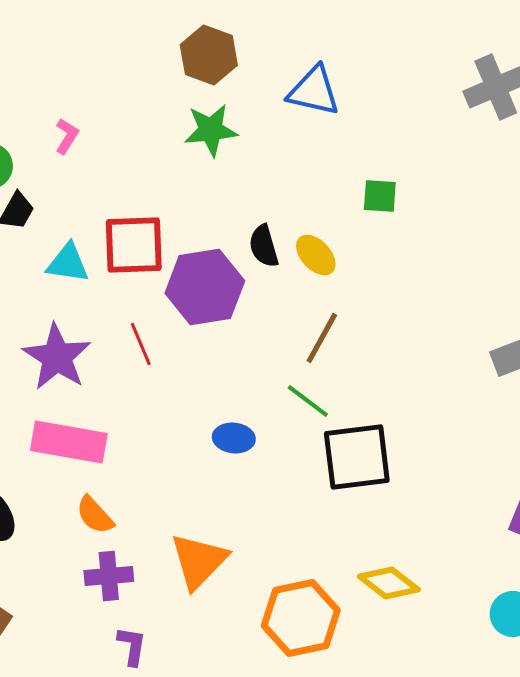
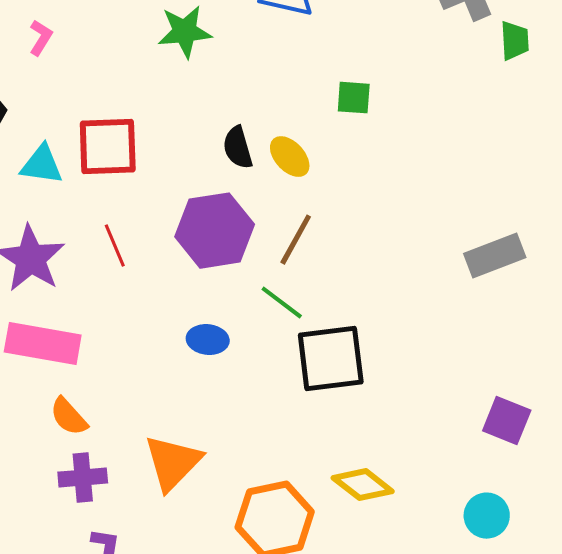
purple hexagon: (205, 287) -> (215, 231), moved

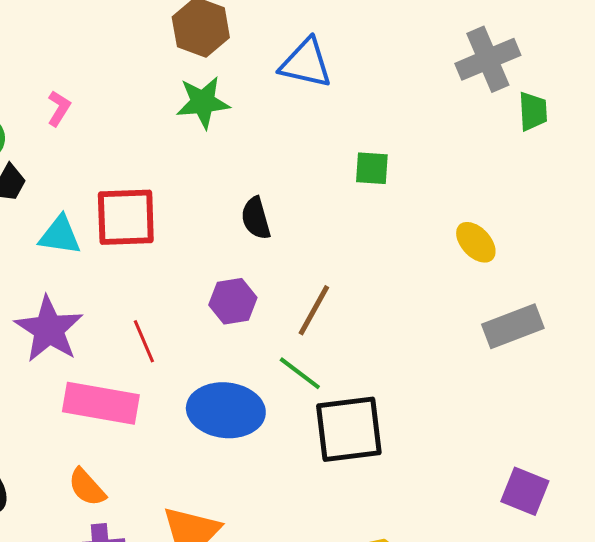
yellow ellipse: (290, 157) -> (476, 242), moved
purple hexagon: (215, 231) -> (233, 301), size x0.6
red line: (115, 246) -> (144, 341), moved
blue ellipse: (208, 340) -> (226, 410), size x1.8
pink rectangle: (43, 344) -> (101, 403), moved

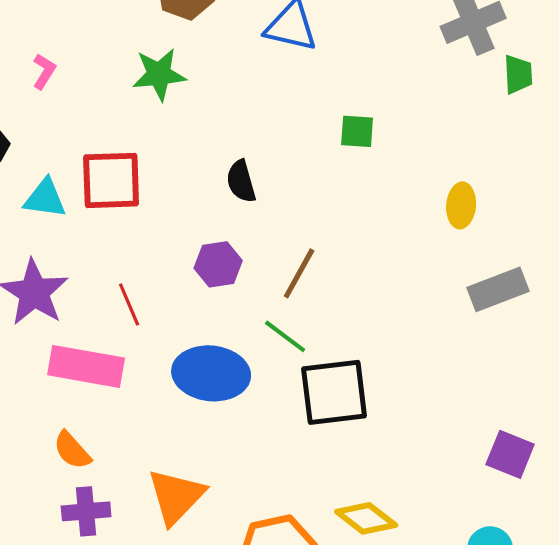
green star: (203, 102) -> (159, 74), moved
yellow ellipse: (476, 242) -> (461, 205), turned 48

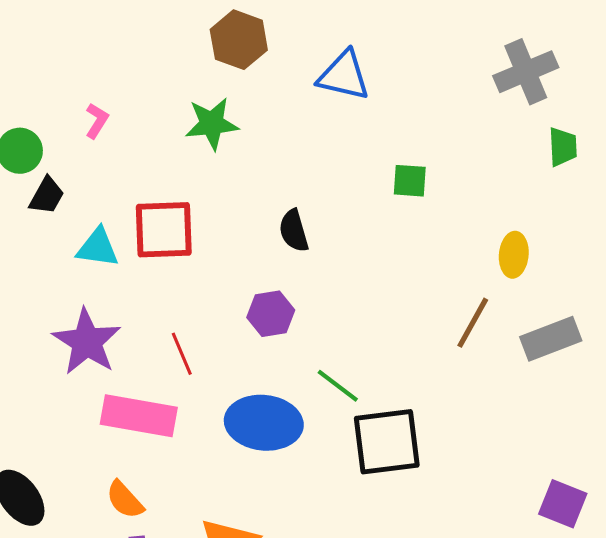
green trapezoid: (518, 74) -> (563, 147), moved
brown line: (299, 273) -> (473, 323), moved

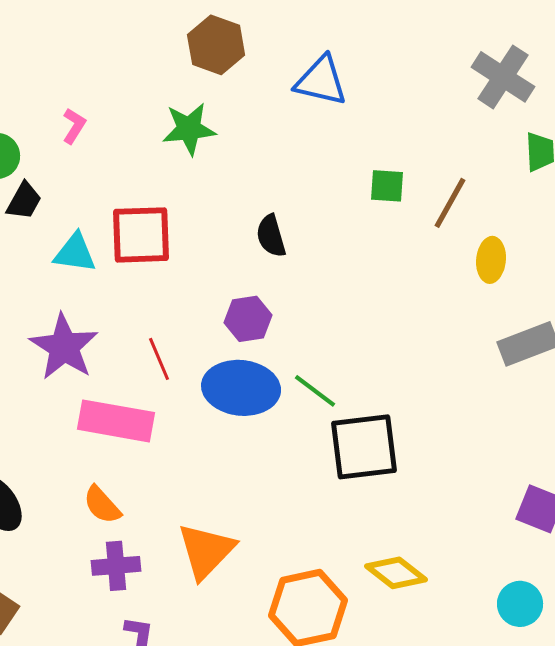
gray cross: (526, 72) -> (503, 77), turned -34
brown line: (473, 323) -> (450, 203), moved
blue ellipse: (264, 423) -> (241, 388), moved

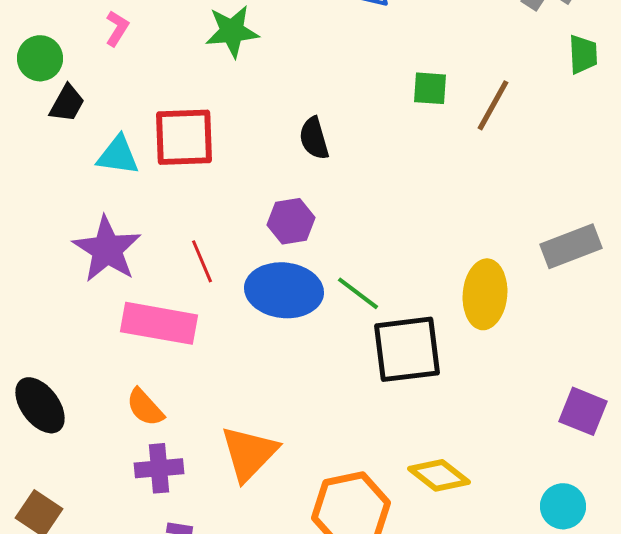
yellow ellipse: (491, 260) -> (485, 294), moved, size x1.5

